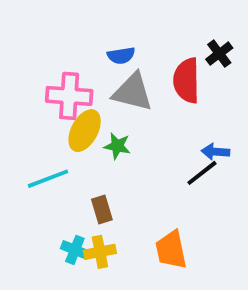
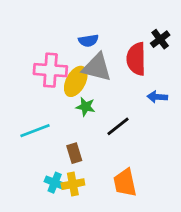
yellow ellipse: (85, 131) -> (76, 81), moved
blue arrow: (215, 152) -> (157, 97), moved
black line: (202, 173) -> (118, 126), moved

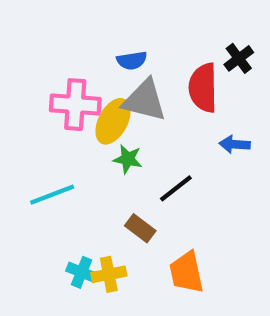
brown rectangle: (74, 153) -> (140, 228), moved, turned -36

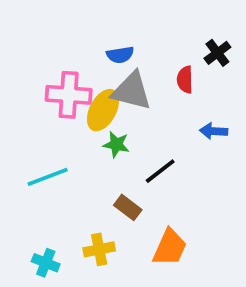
red semicircle: (203, 88) -> (185, 80), size x0.6
cyan cross: (82, 272) -> (46, 263), moved
orange trapezoid: (186, 272) -> (170, 247), turned -144

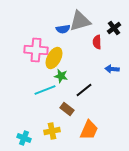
gray triangle: (132, 91) -> (80, 21), moved, turned -30
cyan line: (48, 177) -> (45, 90), moved

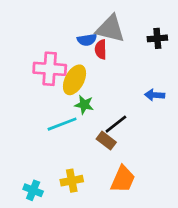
gray triangle: (80, 21) -> (110, 29), turned 30
black cross: (114, 28) -> (157, 38), turned 32
red semicircle: (97, 42) -> (101, 49), moved
brown rectangle: (67, 109) -> (106, 141), moved

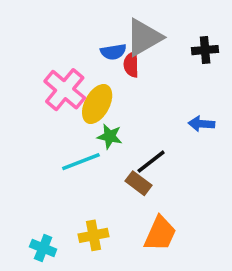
gray triangle: (110, 29) -> (144, 37), turned -44
pink cross: (50, 69) -> (65, 90), turned 36

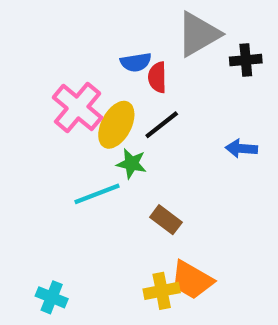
gray triangle: (144, 37) -> (198, 34), moved
black line: (151, 162) -> (162, 125), moved
orange trapezoid: (160, 234) -> (192, 280), turned 96
yellow cross: (94, 235) -> (162, 291), moved

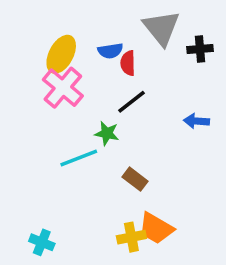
gray triangle: (198, 34) -> (161, 28), turned -39
yellow ellipse: (116, 125) -> (61, 54), moved

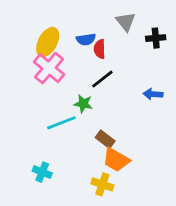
gray triangle: (161, 28) -> (126, 22), size x0.7
orange trapezoid: (156, 228) -> (116, 160), moved
yellow cross: (131, 237) -> (102, 184), turned 30
cyan cross: (42, 242) -> (42, 172), moved

